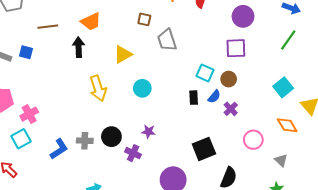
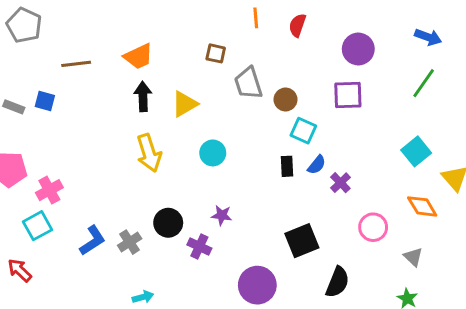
black arrow: (79, 47) -> (143, 97), moved
brown circle: (229, 79) -> (286, 99), moved
gray cross: (85, 141) -> (130, 242), moved, turned -35

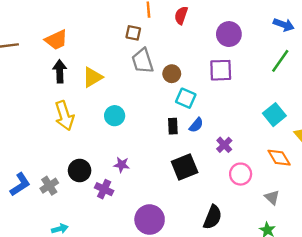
brown square: (216, 53) -> (133, 33), moved
purple cross: (340, 183) -> (224, 145), moved
black square: (302, 241) -> (185, 167), moved

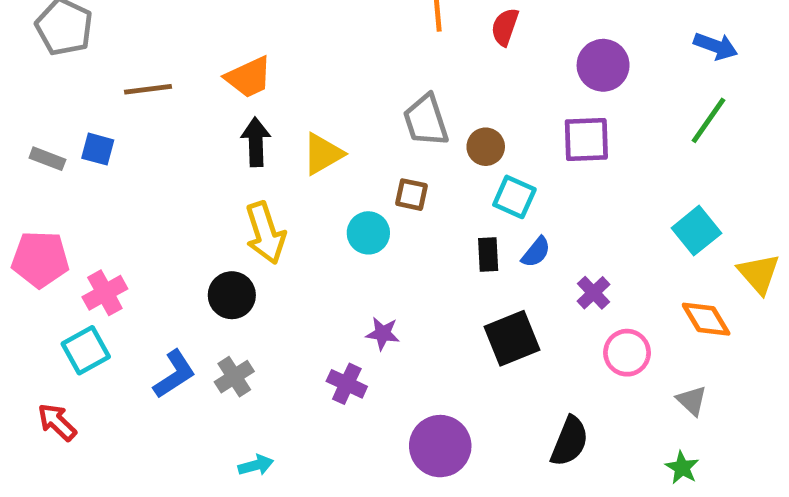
brown square: (133, 33) -> (411, 195), moved
black circle: (80, 171) -> (232, 295), moved

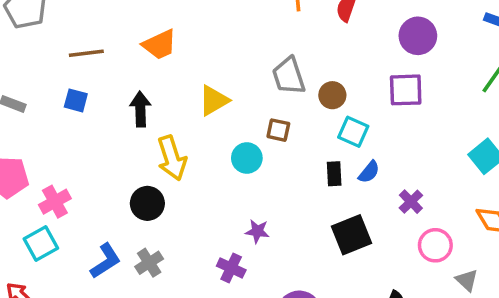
black arrow: (256, 142) -> (140, 109), moved
blue square: (98, 149) -> (76, 100), moved
gray triangle: (692, 401) -> (467, 280), moved

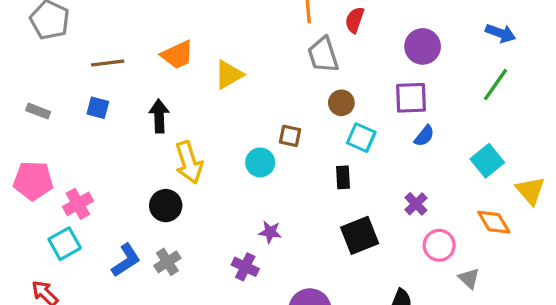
gray trapezoid: (289, 76) -> (323, 55), moved
yellow triangle: (214, 100) -> (229, 75), moved
blue semicircle: (369, 172) -> (424, 136), moved

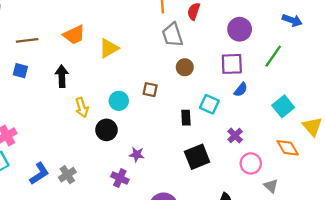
green line: (495, 85) -> (273, 56), moved
cyan square: (361, 138) -> (209, 104), moved
yellow arrow: (189, 162) -> (82, 108), size x0.7
cyan circle: (260, 162) -> (119, 101), moved
black circle: (166, 206) -> (106, 130), moved

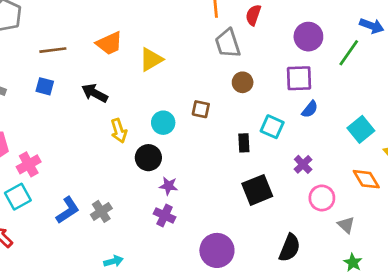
green line: (273, 56) -> (349, 53), moved
black arrow: (62, 76) -> (95, 93), turned -60
purple star: (137, 155) -> (169, 186), moved

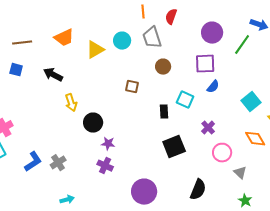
cyan circle: (163, 123) -> (122, 41), moved

